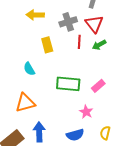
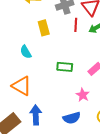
green rectangle: (68, 84) -> (65, 67), size x0.7
orange triangle: (25, 103) -> (22, 86), turned 45

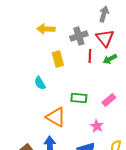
orange triangle: (22, 86) -> (56, 117), moved

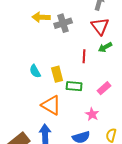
gray cross: (79, 36) -> (63, 23), moved
red line: (90, 56) -> (84, 56), moved
yellow rectangle: (58, 59) -> (57, 74), moved

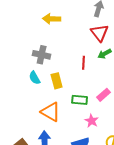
yellow arrow: (41, 17) -> (52, 19), moved
gray cross: (63, 23) -> (42, 55), moved, turned 30
green rectangle: (74, 86) -> (80, 100), moved

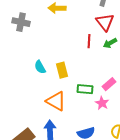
gray cross: (42, 55) -> (21, 22), moved
red line: (84, 63) -> (89, 41), moved
pink star: (92, 121) -> (102, 103), moved

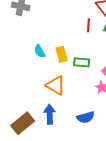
green rectangle: (85, 89) -> (82, 62), moved

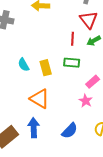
green rectangle: (82, 62) -> (72, 63), moved
blue semicircle: (86, 117) -> (70, 131), turned -30

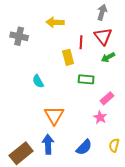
red line: (73, 39) -> (81, 42), moved
yellow rectangle: (46, 68) -> (68, 57), moved
orange triangle: (40, 99) -> (54, 115), turned 30

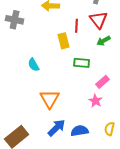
blue arrow: (48, 144) -> (57, 128), moved, turned 48
blue semicircle: (84, 147) -> (80, 131), turned -144

